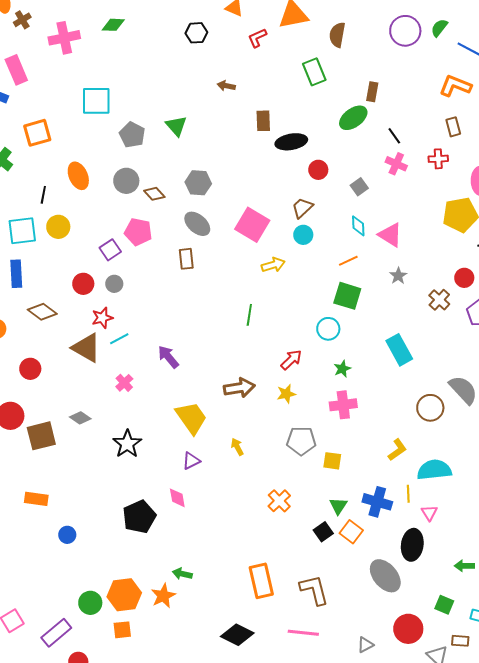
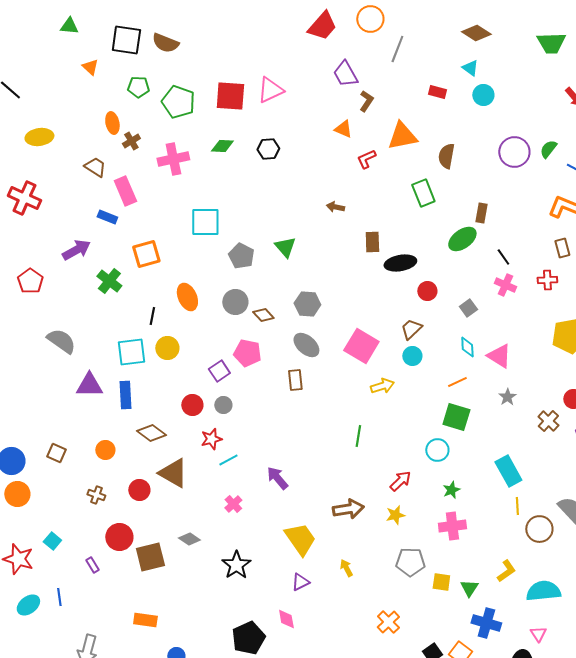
black hexagon: (196, 33) -> (268, 149), moved
brown triangle: (86, 348) -> (173, 473), moved
yellow line: (408, 494) -> (517, 506), moved
green triangle: (338, 506) -> (469, 588), moved

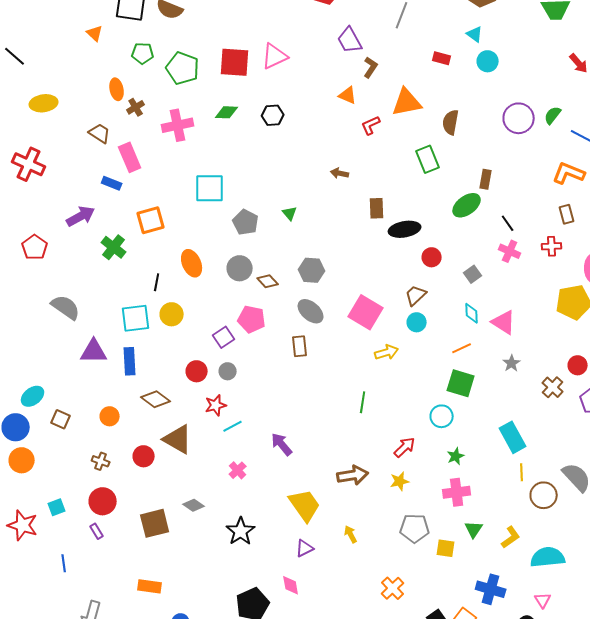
green triangle: (285, 247) -> (290, 213), size x0.7
red circle: (119, 537) -> (103, 501), moved
cyan square: (52, 541) -> (57, 507), turned 30
green triangle: (469, 588) -> (474, 529), moved
cyan ellipse: (28, 605) -> (33, 396), moved

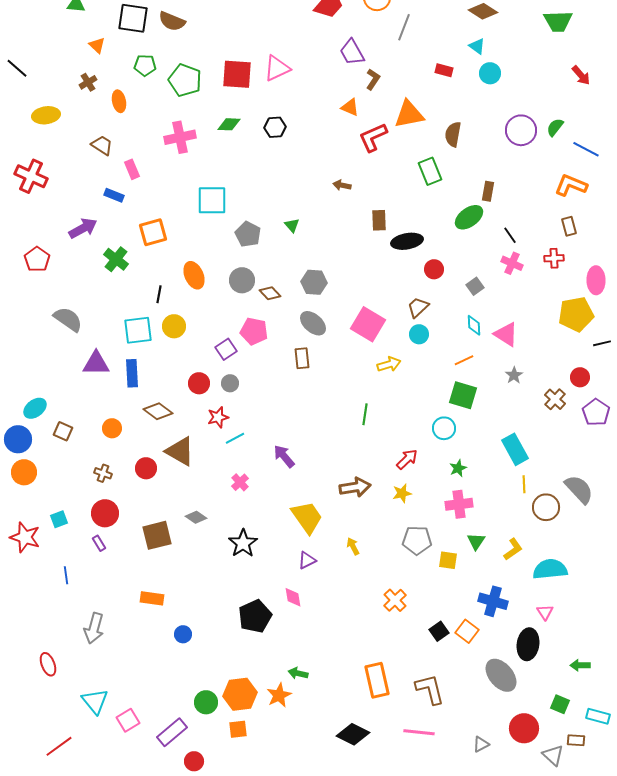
brown cross: (136, 107) -> (88, 82), moved
red L-shape: (371, 125) -> (373, 137), size x1.5
pink rectangle: (130, 157) -> (132, 169), size x0.7

